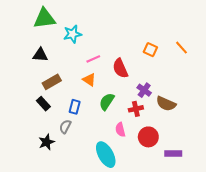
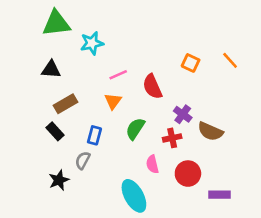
orange triangle: (89, 80) -> (113, 101), turned 32

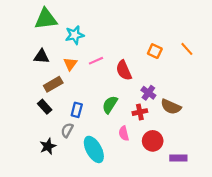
orange triangle: (113, 101) -> (70, 64), moved
cyan ellipse: (134, 196) -> (94, 149), moved

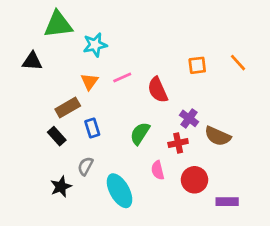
orange square: (155, 51) -> (197, 65), turned -32
black triangle: (41, 56) -> (32, 61), moved
blue rectangle: (77, 110) -> (92, 128), moved, turned -32

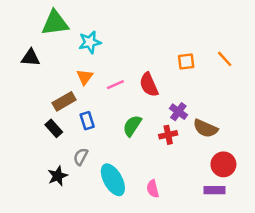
pink line: (122, 78) -> (115, 85), moved
pink semicircle: (158, 170) -> (153, 189), moved
red circle: (194, 180) -> (223, 164), moved

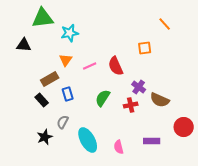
orange line: (225, 59) -> (165, 24), moved
red circle: (223, 164) -> (184, 127), moved
purple rectangle: (214, 190) -> (152, 141), moved

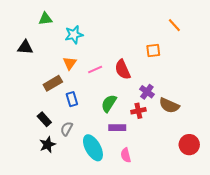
green triangle: (43, 18) -> (45, 19), size x0.6
black rectangle: (42, 100) -> (44, 119), moved
red circle: (184, 127) -> (189, 145), moved
purple rectangle: (152, 141) -> (117, 128), moved

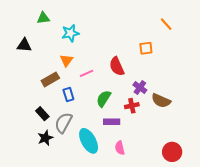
pink line: (95, 70) -> (87, 73), moved
gray semicircle: (67, 129) -> (63, 123), size x1.5
red circle: (189, 145) -> (172, 152), moved

